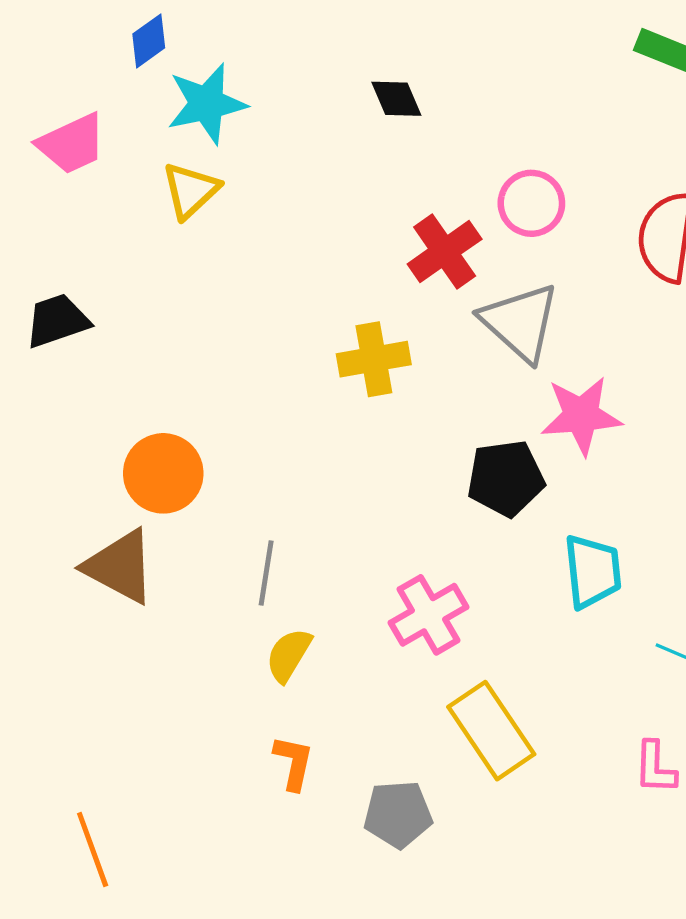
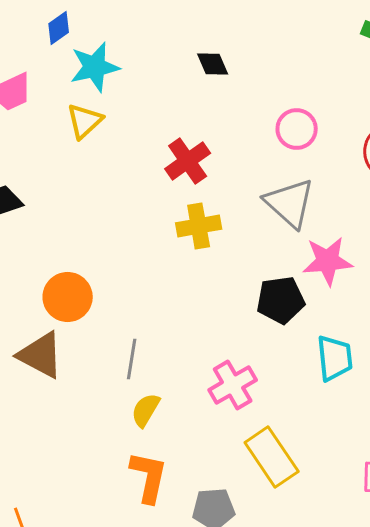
red cross: (445, 252) -> (188, 161), moved
orange L-shape: (293, 763) -> (149, 477), size x1.5

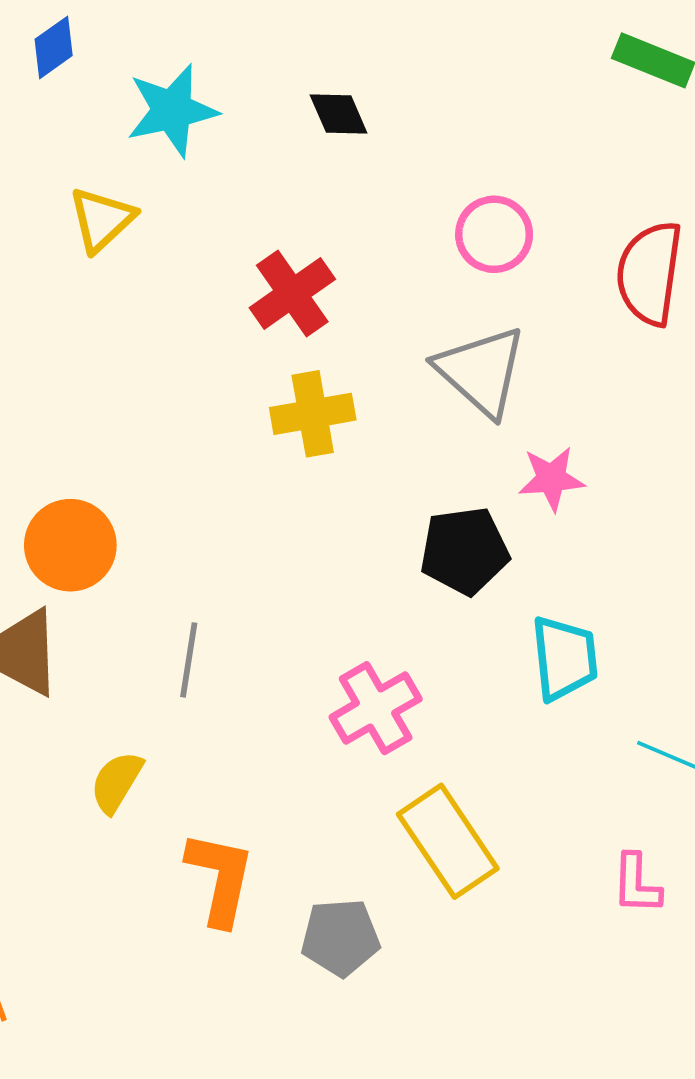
cyan star: (95, 67) -> (172, 110), moved
pink star: (328, 261) -> (551, 479), size x0.7
yellow semicircle: (146, 410) -> (117, 782), moved

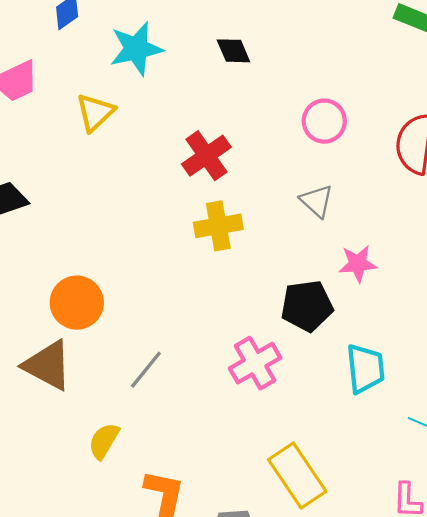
gray triangle: (481, 371) -> (317, 201), size x0.6
gray line: (189, 660) -> (146, 370), turned 30
pink cross: (376, 708) -> (255, 363), moved

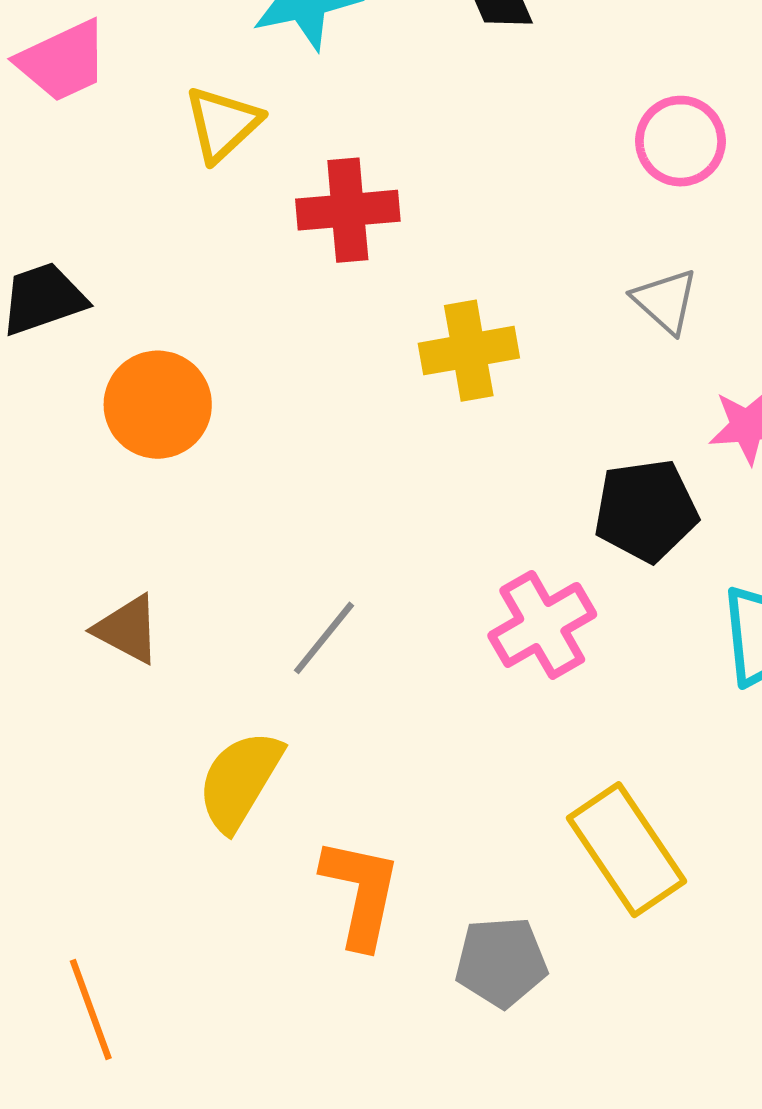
red cross: (206, 156) -> (348, 210), moved, turned 30
orange circle: (77, 303) -> (158, 405), moved
brown triangle: (48, 365) -> (127, 629), size x0.7
yellow semicircle: (104, 441) -> (240, 780), size x1.4

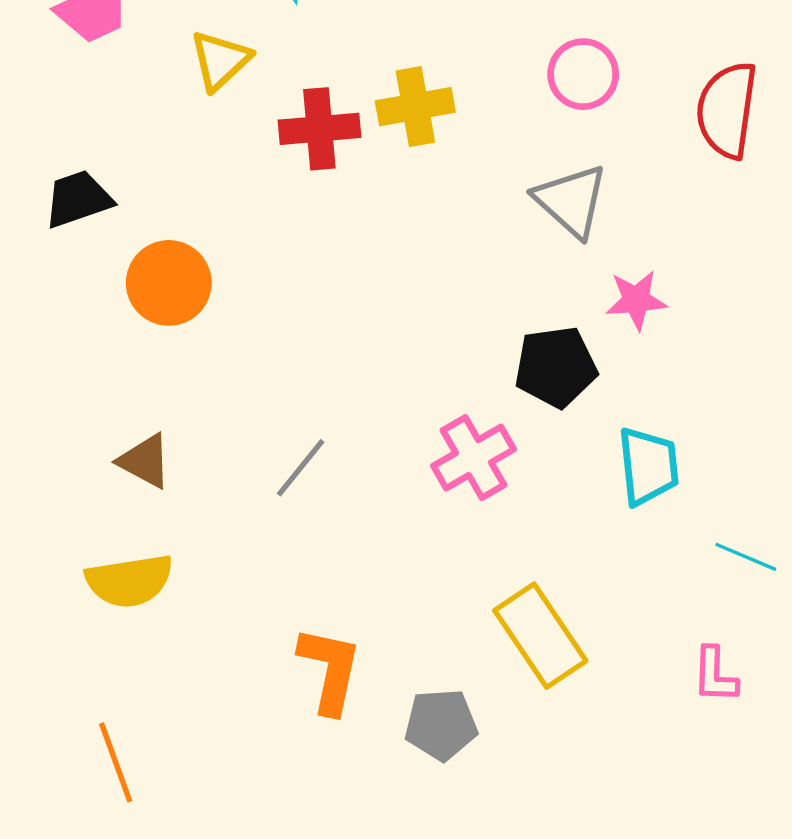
gray triangle: (665, 301) -> (571, 201), size x1.4
yellow cross: (469, 351) -> (415, 107), moved
yellow semicircle: (240, 780) -> (129, 581), moved, turned -130

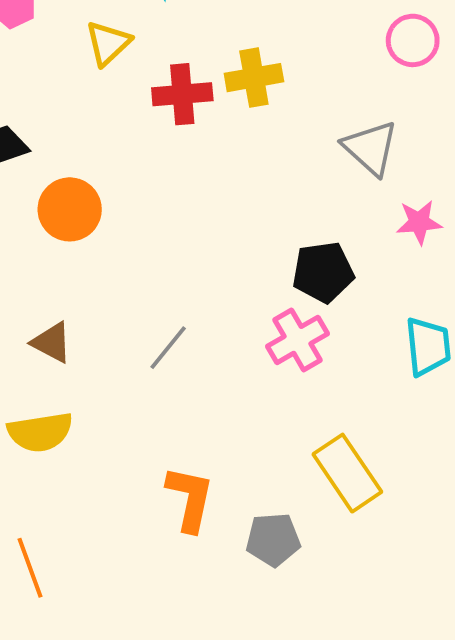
pink circle: (583, 74) -> (413, 40), moved
black pentagon: (556, 367) -> (323, 272), moved

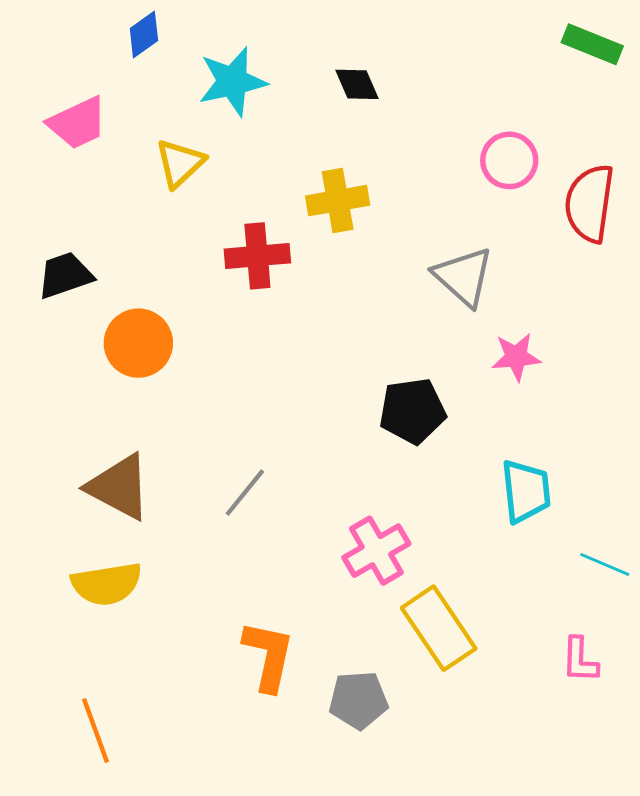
red cross: (182, 94) -> (257, 256), moved
pink cross: (297, 340) -> (376, 551), moved
brown triangle: (52, 343) -> (119, 487), size x1.5

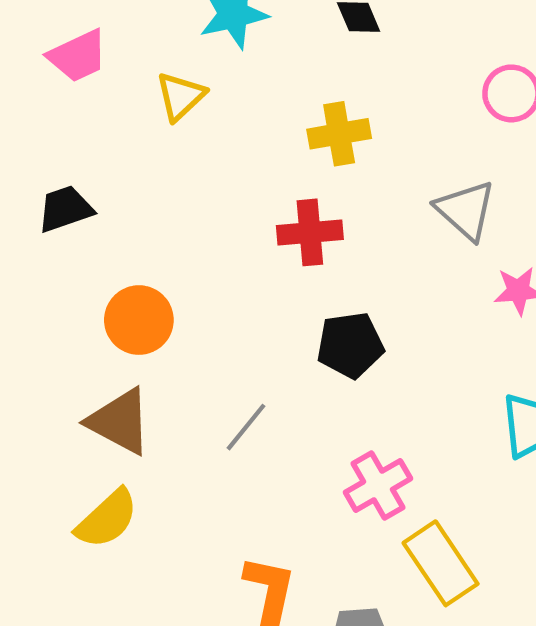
red cross: (257, 256) -> (310, 232), moved
orange circle: (138, 343) -> (139, 320), moved
black pentagon: (412, 411) -> (350, 345), moved
yellow semicircle: (107, 584) -> (107, 519), turned -34

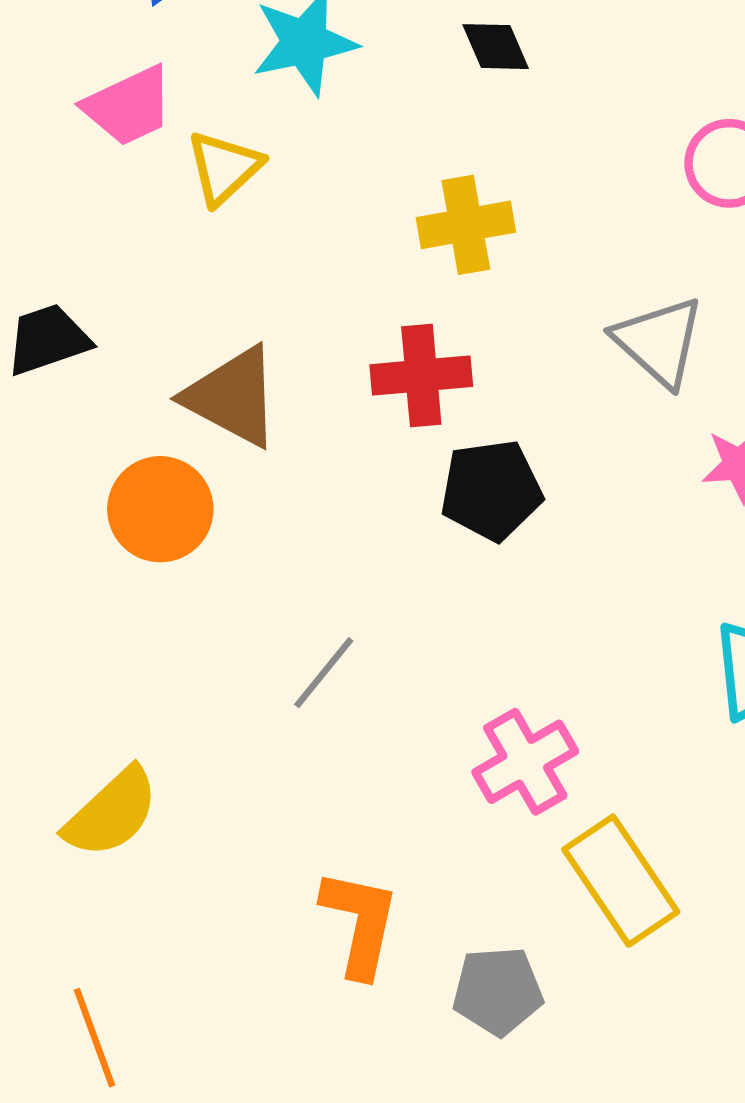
pink trapezoid: (78, 56) -> (128, 106), moved
black pentagon: (350, 345) -> (491, 490), moved
brown triangle: (119, 422) -> (232, 397), moved

